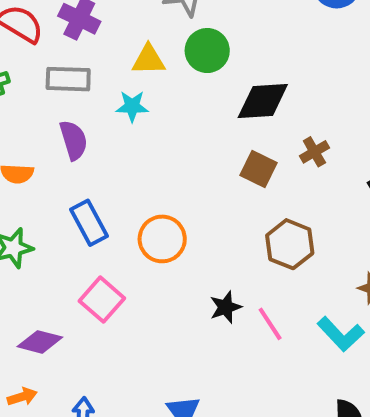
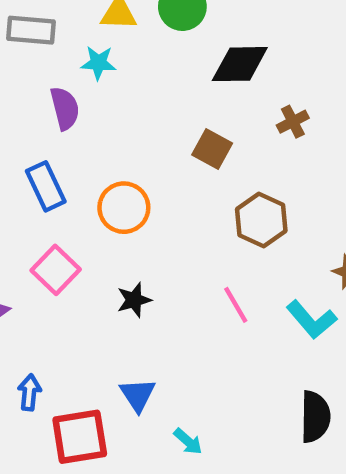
purple semicircle: (74, 140) -> (65, 108), moved
brown square: (259, 169) -> (212, 149), moved
black star: (226, 307) -> (134, 300), moved

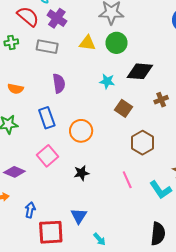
cyan star: (98, 63) -> (107, 81), moved

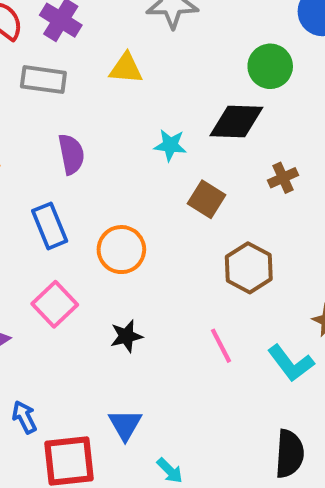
green circle: (116, 43) -> (270, 66), moved
blue arrow: (30, 210) -> (24, 417), turned -35

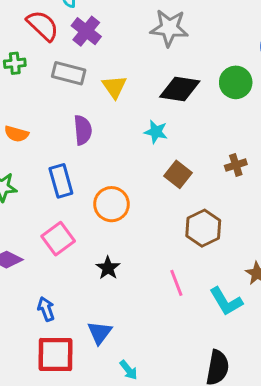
yellow triangle: (126, 68) -> (114, 87), moved, turned 44
black diamond: (236, 121) -> (180, 89), moved
black star: (126, 336) -> (108, 268), turned -30
blue arrow: (24, 417) -> (46, 309), moved

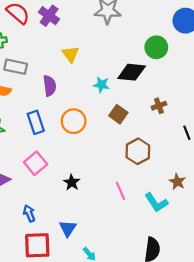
gray rectangle: (69, 73) -> (16, 67), moved
black diamond: (180, 89) -> (132, 72), moved
orange circle: (111, 204) -> (74, 121), moved

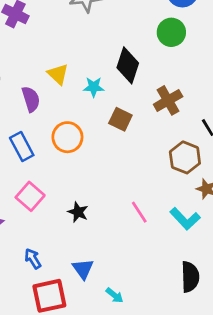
green circle: (156, 47) -> (171, 32), moved
yellow triangle: (71, 54) -> (58, 74), moved
black diamond: (132, 72) -> (128, 65), turned -68
brown cross: (159, 106) -> (168, 100), size x1.5
brown hexagon: (138, 151) -> (185, 157), moved

